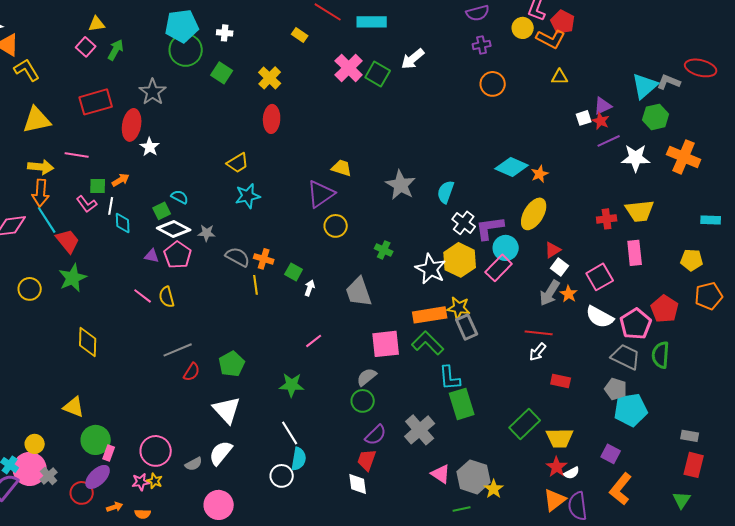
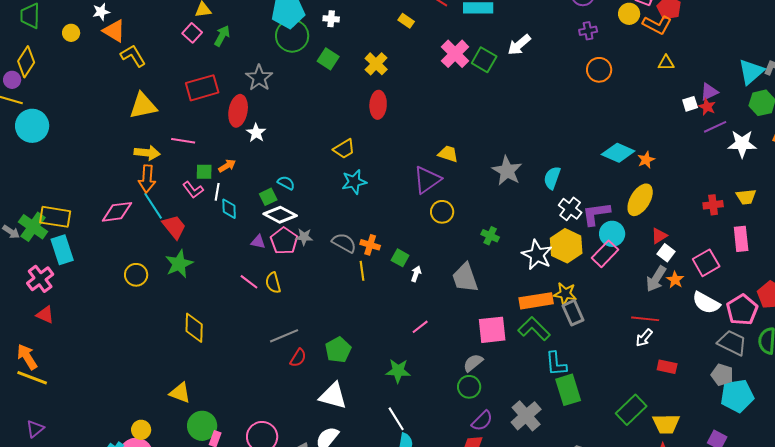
yellow trapezoid: (640, 211) -> (746, 197), size x0.7
gray star: (207, 233) -> (304, 237), moved
white triangle: (227, 410) -> (333, 396), turned -32

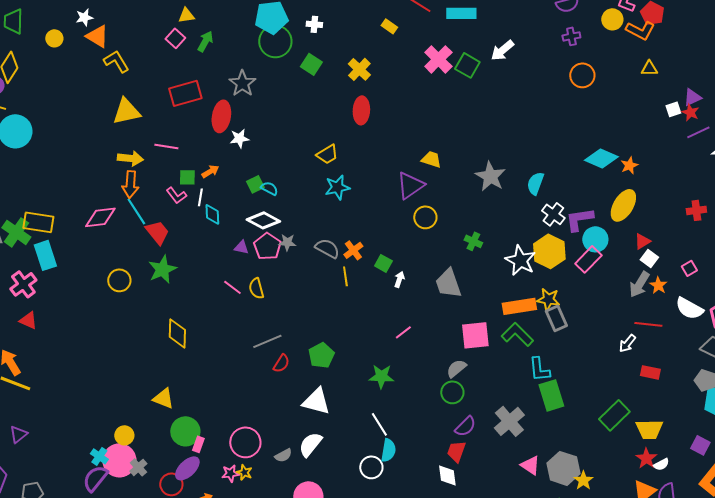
white star: (256, 133) -> (239, 138), turned 30
green square: (268, 197) -> (255, 184), moved
orange cross: (370, 245) -> (353, 250), turned 36
pink square: (706, 263) -> (689, 268), size x0.6
red line: (645, 319) -> (648, 324), moved

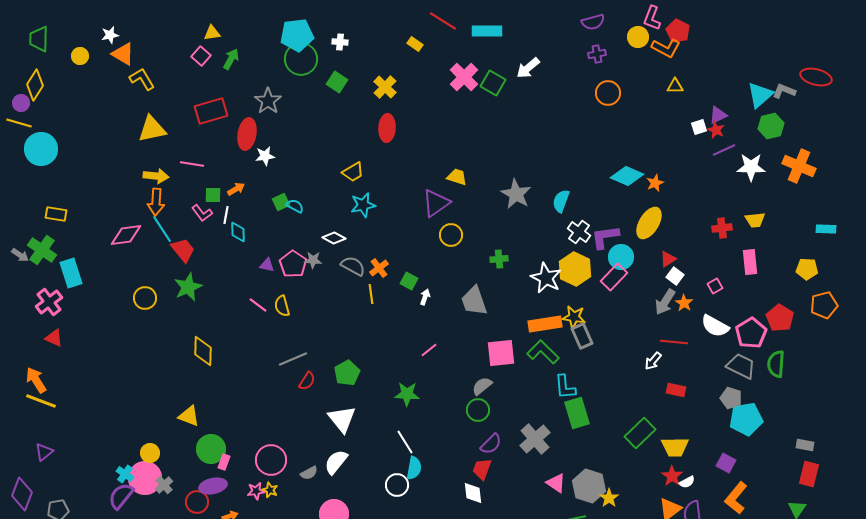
white diamond: (263, 220) -> (334, 238), moved, size x0.7
yellow rectangle: (38, 222) -> (56, 214), moved, size x0.7
green cross: (473, 241) -> (499, 259), turned -30
white triangle: (316, 401) -> (342, 419), turned 36
purple ellipse: (187, 468) -> (213, 486), turned 32

